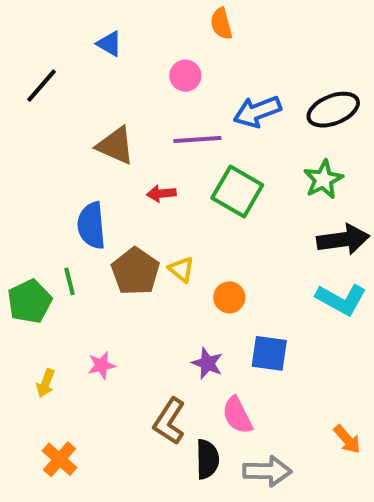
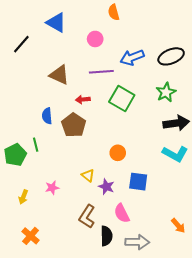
blue triangle: (109, 44) -> (56, 23), size x1.5
blue semicircle: (91, 225) -> (47, 116), size x0.7
yellow triangle: (181, 269) -> (88, 175), moved
brown pentagon: (135, 271) -> (74, 125), moved

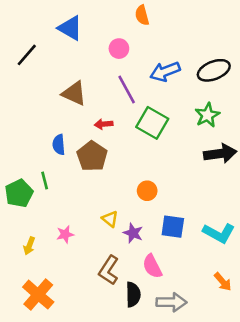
purple line: (101, 72) -> (127, 90), turned 65
cyan L-shape: (175, 154) -> (219, 233), moved
orange cross: (31, 236) -> (38, 295), size x1.4

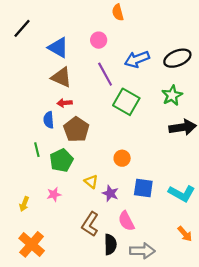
blue triangle: (70, 28) -> (58, 48), moved
black line: (27, 55) -> (22, 28), moved
red arrow: (104, 124) -> (65, 103), moved
green pentagon: (19, 193) -> (61, 160), moved

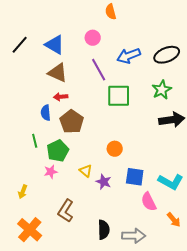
black line: (22, 28) -> (20, 45), moved
green square: (126, 102) -> (119, 96), turned -30
pink star: (54, 194) -> (51, 172), moved
pink semicircle: (126, 221) -> (149, 202), moved
brown L-shape: (90, 224) -> (66, 211), moved

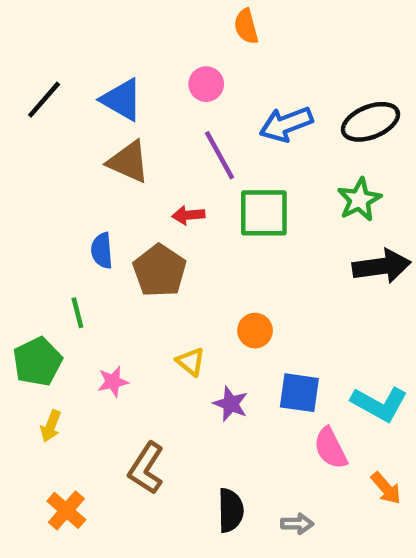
red arrow: (61, 97) -> (188, 215), moved
green pentagon: (58, 151) -> (37, 362), moved
yellow triangle: (86, 171) -> (191, 362), moved
orange cross: (30, 230) -> (66, 510), size x0.7
gray arrow: (134, 236) -> (297, 524), size x0.6

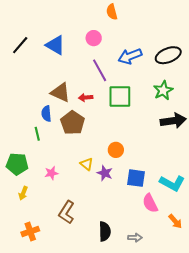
brown triangle: (128, 162) -> (60, 92), moved
green line: (77, 313) -> (37, 134), moved
green pentagon: (37, 362) -> (17, 164), turned 30
purple star: (231, 404) -> (105, 173), moved
orange cross: (66, 510) -> (30, 231), turned 30

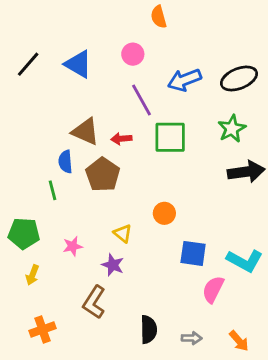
purple star: (105, 173) -> (113, 265), moved
pink semicircle: (150, 203) -> (213, 289), turned 54
orange arrow: (175, 221) -> (239, 341), moved

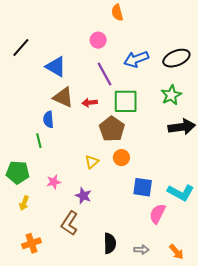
blue triangle: (78, 64) -> (56, 67), moved
brown pentagon: (103, 175) -> (112, 129), moved
yellow triangle: (123, 233) -> (92, 162), moved, turned 40

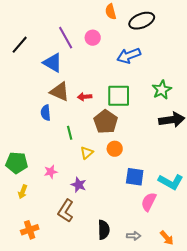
black ellipse: (176, 58) -> (142, 21), moved
purple line: (104, 74) -> (66, 38), moved
green line: (39, 141) -> (70, 133), moved

